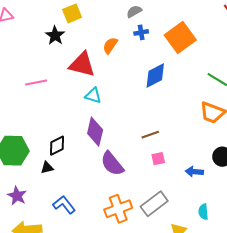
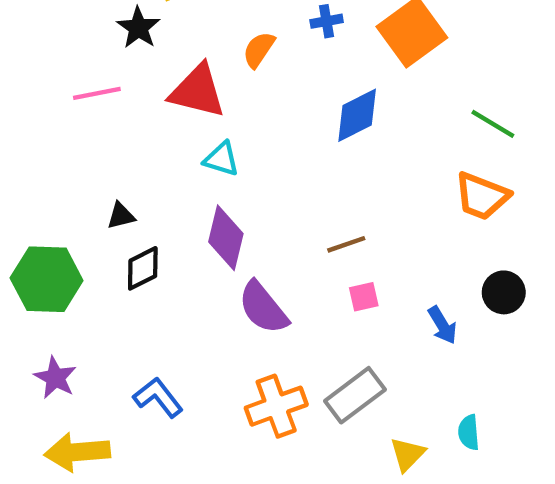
pink line: (36, 83) -> (97, 93), moved
black triangle: (47, 168) -> (121, 216), moved
blue arrow: (194, 172) -> (442, 325), turned -126
cyan semicircle: (203, 212) -> (469, 432), moved

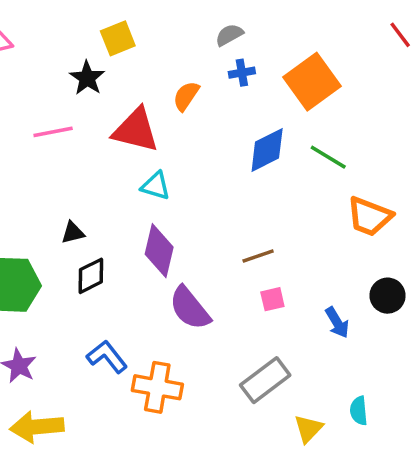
green line: (493, 124) -> (328, 157), moved
blue L-shape: (158, 397) -> (107, 357), moved
orange cross: (276, 406) -> (157, 387), moved, turned 30

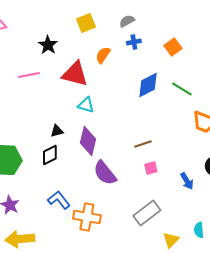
yellow square: (118, 38) -> (86, 23), moved
orange square: (312, 82) -> (173, 47), size x0.6
black triangle: (73, 233) -> (57, 131), moved

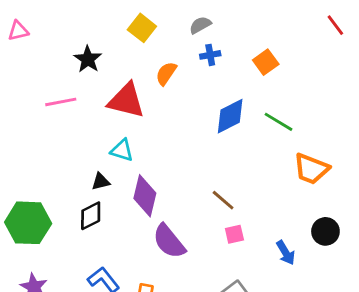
yellow square: (86, 23) -> (142, 28), turned -30
cyan triangle: (86, 105) -> (122, 150), moved
brown line: (143, 144) -> (223, 200), turned 60

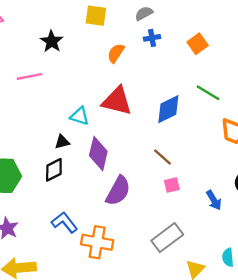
yellow square: (142, 28) -> (96, 16), turned -30
red triangle: (126, 100) -> (117, 101), moved
blue diamond: (230, 116) -> (168, 109), moved
purple semicircle: (169, 241) -> (118, 191), turned -112

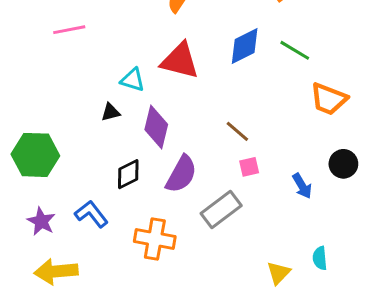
blue diamond: (168, 109) -> (245, 46), moved
black diamond: (54, 170) -> (128, 174), moved
blue L-shape: (64, 222) -> (91, 214), moved
gray rectangle: (167, 238) -> (221, 210), moved

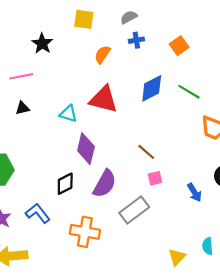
black triangle: (111, 112) -> (22, 108), moved

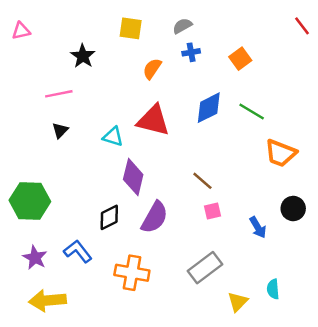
black triangle: (22, 108) -> (60, 130), turned -32
gray rectangle: (134, 210) -> (205, 268), moved

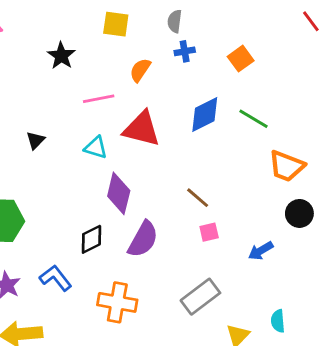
gray semicircle: (182, 26) -> (175, 21), turned -54
pink line: (59, 94) -> (99, 99), moved
black circle: (293, 209) -> (299, 213), moved
blue arrow: (258, 227) -> (261, 251), turned 90

